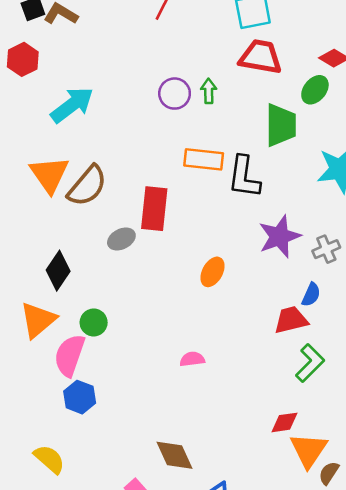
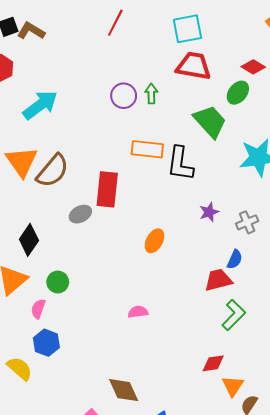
green trapezoid: (281, 125) -> (210, 121), turned -42
purple star: (280, 236) -> (209, 212), size x0.6
pink semicircle: (70, 355) -> (38, 309), size x0.6
orange triangle: (309, 450) -> (233, 386), size x0.7
yellow semicircle: (49, 459) -> (20, 368), moved

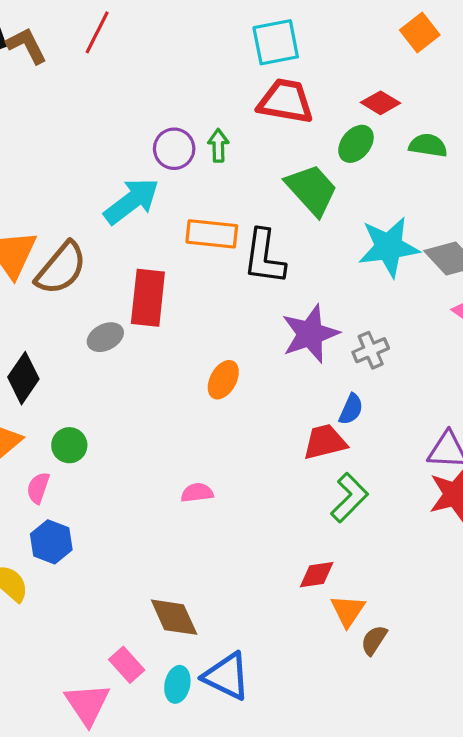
red line: (115, 23) -> (97, 32), moved
brown L-shape: (31, 31) -> (27, 46), turned 32
cyan arrow: (40, 105) -> (132, 201), moved
purple star: (209, 212) -> (310, 334), size x1.8

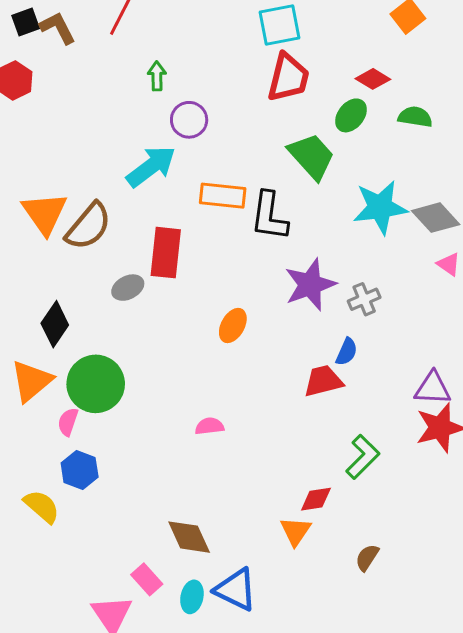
red trapezoid: (286, 101) -> (288, 77), turned 94
green arrow: (218, 145) -> (157, 76), moved
green circle: (69, 445) -> (96, 384), size x1.8
green L-shape: (349, 498) -> (363, 457), moved
orange triangle: (348, 611) -> (296, 531), moved

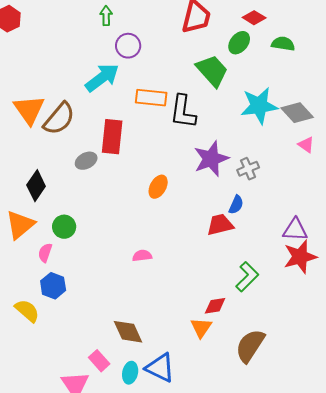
green circle: (96, 384) -> (64, 227), size x0.6
brown semicircle: (367, 557) -> (250, 346), size x1.8

